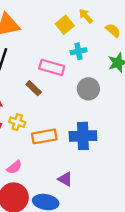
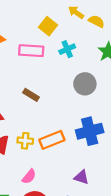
yellow arrow: (86, 16) -> (76, 12), moved
pink rectangle: (52, 67) -> (31, 51), moved
yellow cross: (17, 122) -> (25, 141), moved

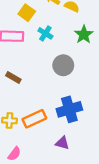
cyan cross: (67, 49) -> (45, 33), turned -32
purple triangle: (81, 177) -> (62, 143), moved

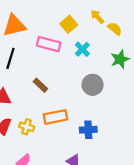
blue cross: (69, 109) -> (88, 130), size x0.7
orange rectangle: (34, 119) -> (55, 117), moved

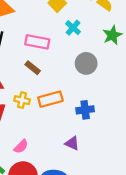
pink rectangle: (49, 44) -> (37, 42), moved
yellow cross: (27, 127) -> (22, 100), moved

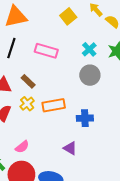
cyan cross: (73, 28) -> (89, 49), moved
brown rectangle: (33, 68) -> (28, 81), moved
yellow cross: (22, 100) -> (27, 104), turned 32

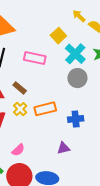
yellow square: (68, 16) -> (58, 36), moved
cyan cross: (89, 49) -> (75, 54), size x1.5
purple triangle: (70, 148) -> (63, 148), turned -40

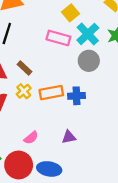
pink rectangle: (35, 58) -> (58, 38), moved
blue cross: (76, 119) -> (76, 96), moved
pink semicircle: (18, 150) -> (31, 138), moved

